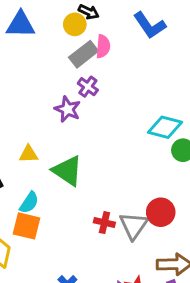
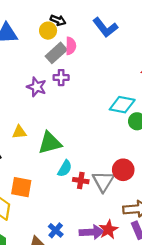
purple cross: (88, 87) -> (61, 78), turned -32
purple star: (68, 109) -> (37, 87), moved
green triangle: (67, 171) -> (50, 143), turned -45
cyan semicircle: (29, 203) -> (65, 168), moved

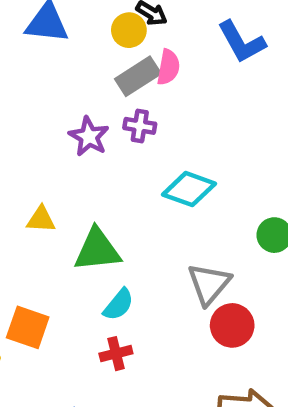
cyan diamond: (122, 105) -> (189, 189), moved
red cross: (81, 181) -> (116, 354), moved, turned -32
gray triangle: (103, 181) -> (209, 284), moved

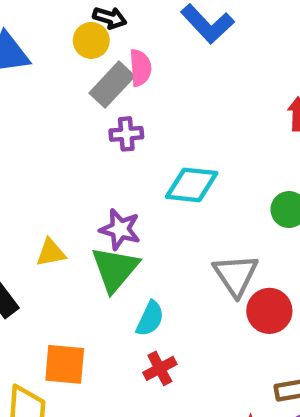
purple star: (89, 137) -> (120, 229), moved
green triangle: (97, 250) -> (115, 269), turned -30

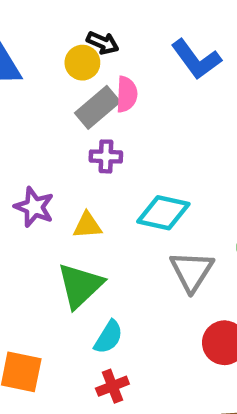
purple star: (120, 229) -> (34, 207), moved
yellow triangle: (51, 253) -> (87, 225), moved
gray triangle: (236, 275) -> (192, 271), moved

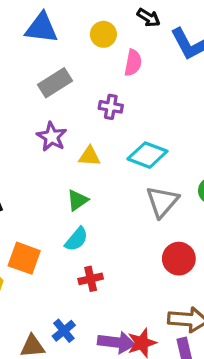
black arrow: (103, 43) -> (149, 18), moved
gray rectangle: (98, 107) -> (55, 83), moved
green triangle: (80, 286) -> (77, 200), size x0.6
cyan semicircle: (109, 337) -> (76, 239), moved

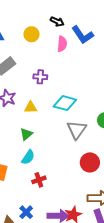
pink semicircle: (133, 63) -> (62, 44), moved

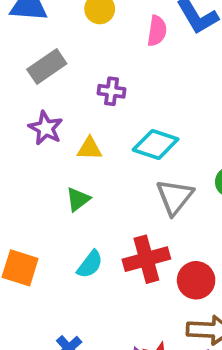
cyan semicircle: (28, 157) -> (90, 264), moved
red circle: (90, 162) -> (196, 280), moved
red cross: (39, 180) -> (146, 259), moved, size x1.6

